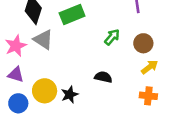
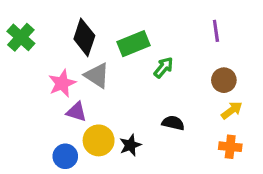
green arrow: (112, 37) -> (164, 67), moved
purple triangle: (16, 75) -> (76, 112), moved

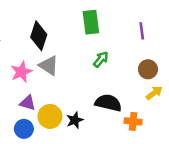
green rectangle: (133, 44) -> (91, 22), moved, turned -75
purple triangle: (76, 112) -> (28, 103), moved
black semicircle: (173, 123) -> (108, 103), size x1.5
orange cross: (230, 147) -> (133, 121), moved

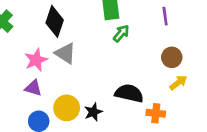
green arrow: (101, 59) -> (121, 33), moved
purple triangle: (28, 103) -> (33, 88), moved

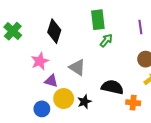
gray triangle: (65, 53) -> (77, 67), moved
purple triangle: (33, 88) -> (51, 81), moved

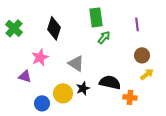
purple triangle: (51, 81) -> (25, 76), moved
black star: (84, 102) -> (83, 88), moved

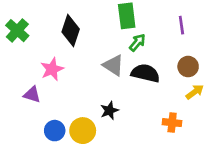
gray triangle: (76, 63) -> (113, 65), moved
black semicircle: (110, 82) -> (145, 73), moved
yellow circle: (63, 93) -> (83, 131), moved

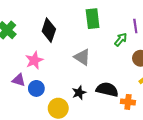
green arrow: (137, 43) -> (121, 39), moved
black semicircle: (145, 73) -> (107, 89), moved
blue circle: (55, 131) -> (36, 88), moved

